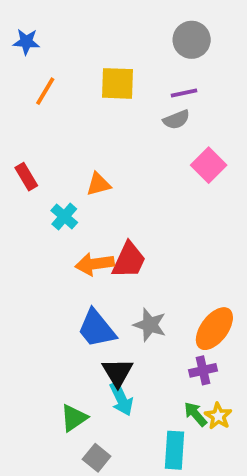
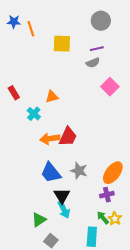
orange line: (45, 91) -> (31, 29), moved, turned -49

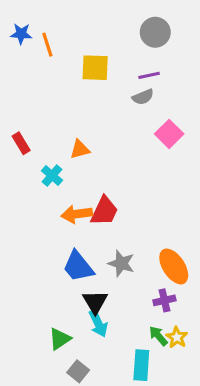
orange ellipse: (113, 173) -> (174, 266), turned -70

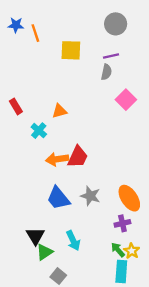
gray semicircle: (143, 97) -> (106, 72), turned -56
black triangle: (95, 302) -> (35, 236), moved
cyan rectangle: (141, 365) -> (121, 272), moved

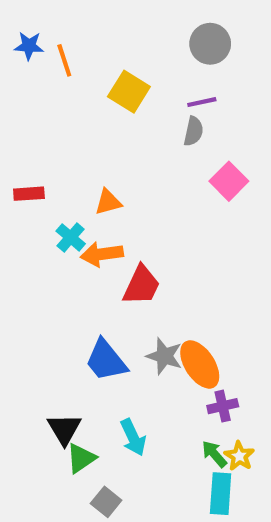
yellow square: (71, 50) -> (129, 92), turned 30
red rectangle: (16, 106) -> (29, 194), turned -63
orange arrow: (57, 159) -> (102, 254), moved
orange ellipse: (129, 198) -> (200, 364), moved

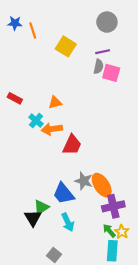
pink square: (229, 181) -> (111, 73), moved, turned -30
red rectangle: (29, 194) -> (15, 98), turned 32
blue trapezoid: (106, 360) -> (64, 194), moved
purple cross: (223, 406) -> (113, 206), size x1.5
green triangle: (81, 458) -> (41, 207), moved

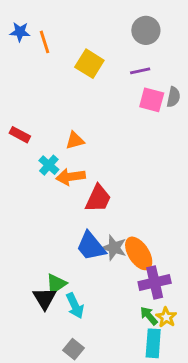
gray semicircle: (98, 67) -> (173, 97), moved
blue trapezoid: (64, 194) -> (91, 246), moved
cyan arrow: (68, 222) -> (75, 306), moved

